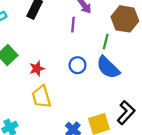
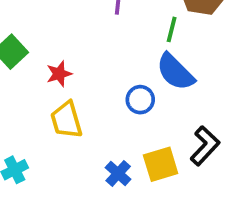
blue circle: (77, 65) -> (140, 100), moved

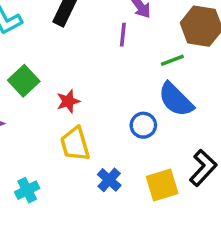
green line: (172, 29) -> (172, 60), turned 55
blue cross: (118, 173) -> (109, 180), moved

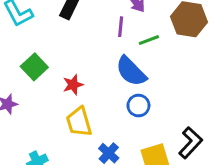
green line: (172, 60) -> (149, 40), moved
blue semicircle: (176, 100) -> (131, 71), moved

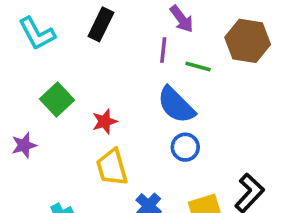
green line: (149, 40) -> (198, 67), turned 36

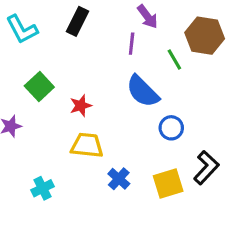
green line: (198, 67) -> (174, 60), moved, turned 45
blue circle: (185, 147) -> (171, 128), moved
yellow trapezoid: (112, 167) -> (87, 145), turned 112

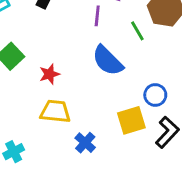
blue circle: (171, 128) -> (155, 95), moved
yellow square: (168, 183) -> (131, 120), moved

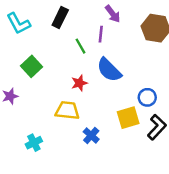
green line: (137, 31) -> (80, 46), moved
red star: (49, 74) -> (79, 83), moved

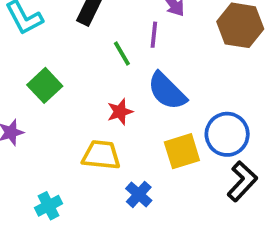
blue circle: (147, 97) -> (227, 134), size x1.5
yellow square: (128, 118) -> (182, 151), moved

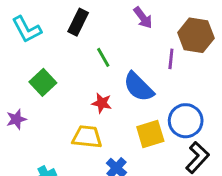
purple line: (154, 35) -> (171, 59), moved
red star: (120, 112) -> (102, 103), turned 30

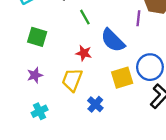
green square: (43, 82) -> (37, 37), turned -30
purple star: (16, 119) -> (35, 75), moved
yellow trapezoid: (87, 137) -> (72, 80), turned -75

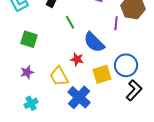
red star: (84, 53) -> (77, 59), moved
yellow trapezoid: (72, 80) -> (59, 76), turned -50
blue cross: (95, 104) -> (79, 97), size x1.6

